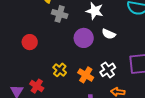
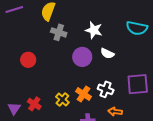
yellow cross: (60, 70) -> (62, 100), moved
white cross: (108, 70) -> (106, 89), turned -35

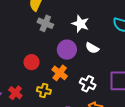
red circle: (28, 60) -> (32, 62), moved
orange cross: (83, 94) -> (60, 73), moved
yellow cross: (62, 100) -> (44, 90), turned -32

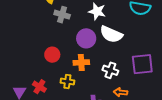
white semicircle: (92, 48) -> (111, 34), size x1.6
orange cross: (60, 73) -> (81, 62), turned -35

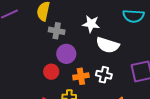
purple circle: (86, 38) -> (66, 54), moved
white cross: (110, 70) -> (104, 75), moved

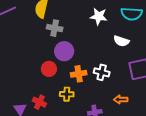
white star: (91, 24) -> (99, 16), moved
white semicircle: (108, 45) -> (121, 41), moved, size x0.7

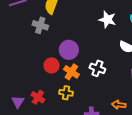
gray cross: (55, 28) -> (40, 25), moved
white cross: (102, 72) -> (97, 68), moved
orange cross: (79, 74) -> (71, 72), moved, turned 35

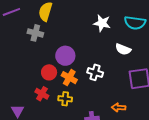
red cross: (38, 97) -> (42, 94), moved

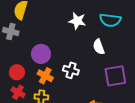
white semicircle: (123, 49) -> (99, 47), turned 49
red circle: (49, 72) -> (17, 72), moved

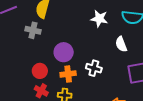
orange cross: (45, 76) -> (68, 74), turned -35

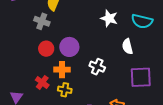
red circle: (40, 71) -> (46, 49), moved
orange cross: (68, 74) -> (62, 70), moved

